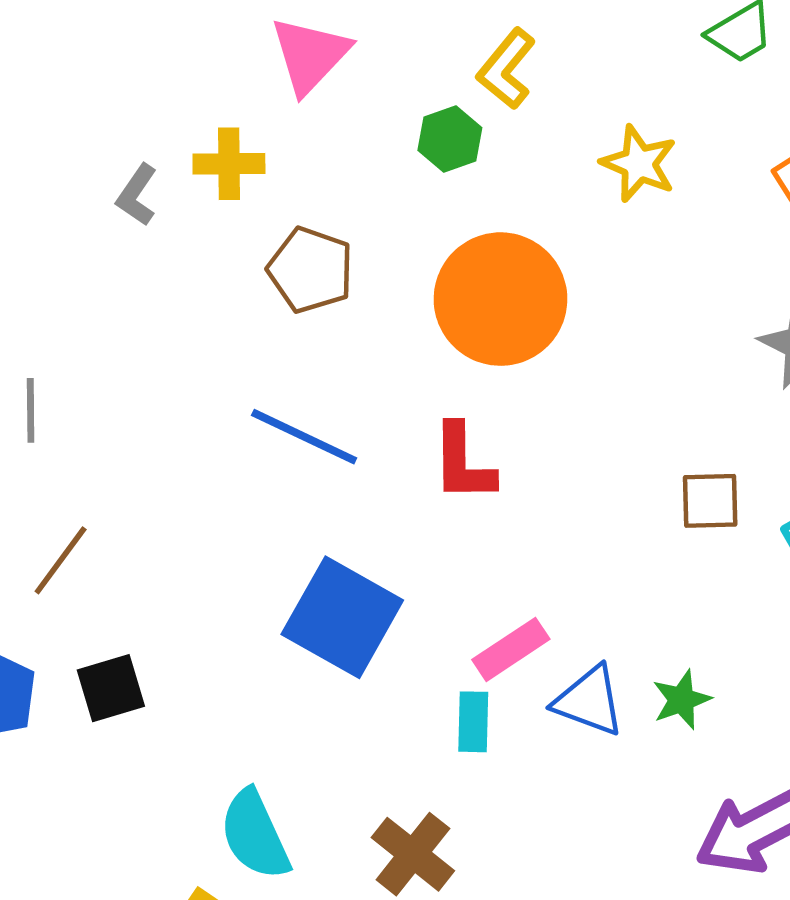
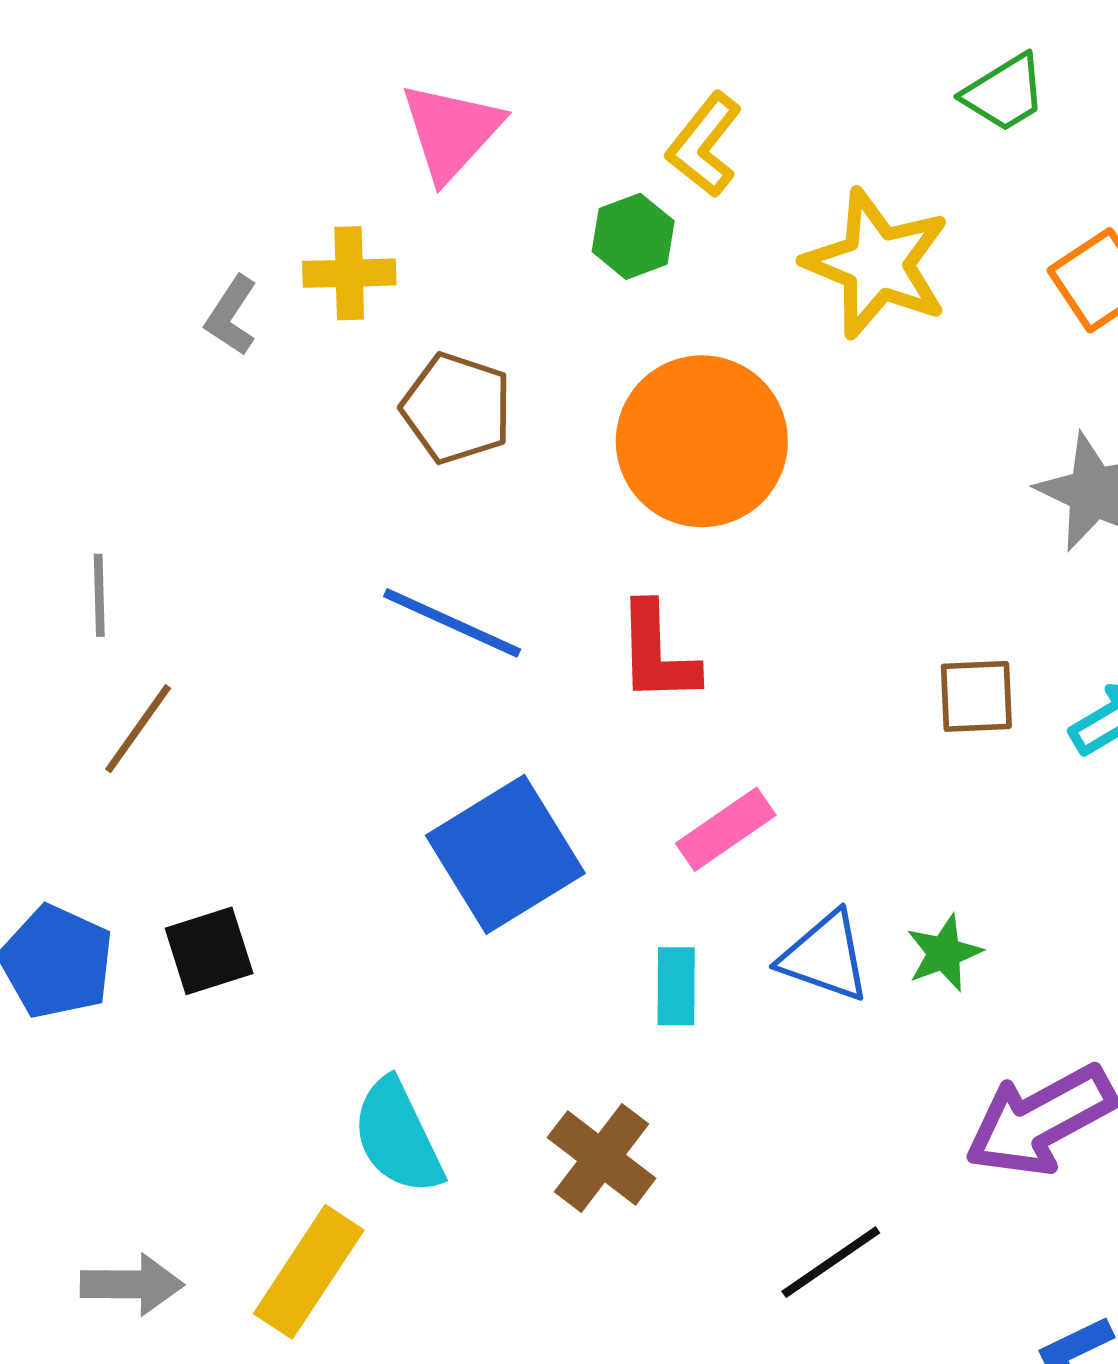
yellow star: (639, 164) -> (877, 264), size x1.5
brown line: (61, 560) -> (138, 729), moved
blue square: (342, 617) -> (505, 854), turned 30
pink rectangle: (511, 649) -> (726, 829), moved

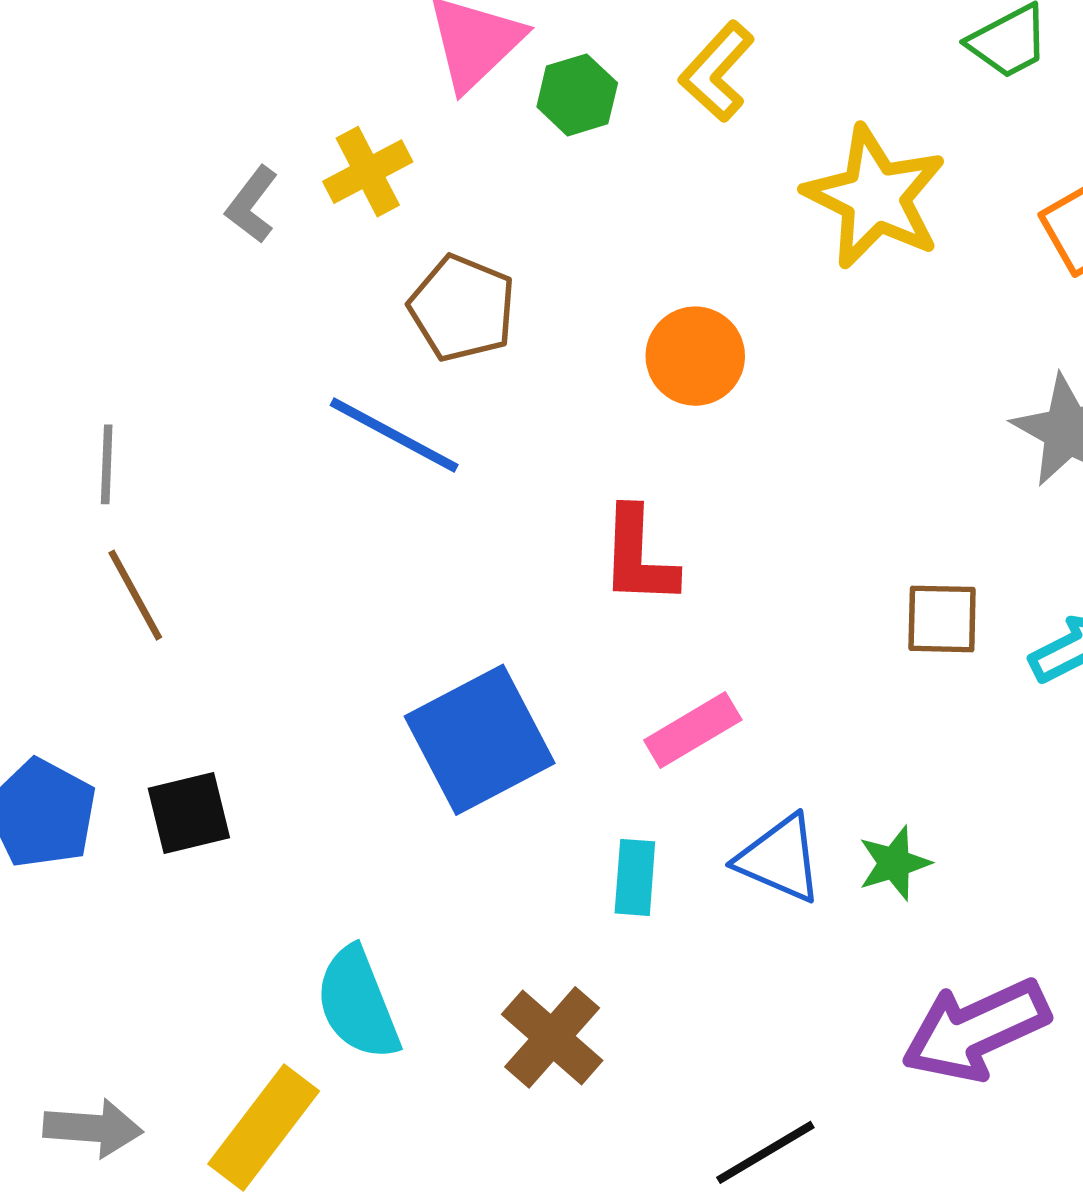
green hexagon: (633, 236) -> (577, 95), moved
yellow cross: (349, 273) -> (368, 172), turned -30
orange circle: (702, 441) -> (695, 356), size x0.6
blue line: (452, 623) -> (394, 435), moved
brown line: (138, 729) -> (135, 595), turned -68

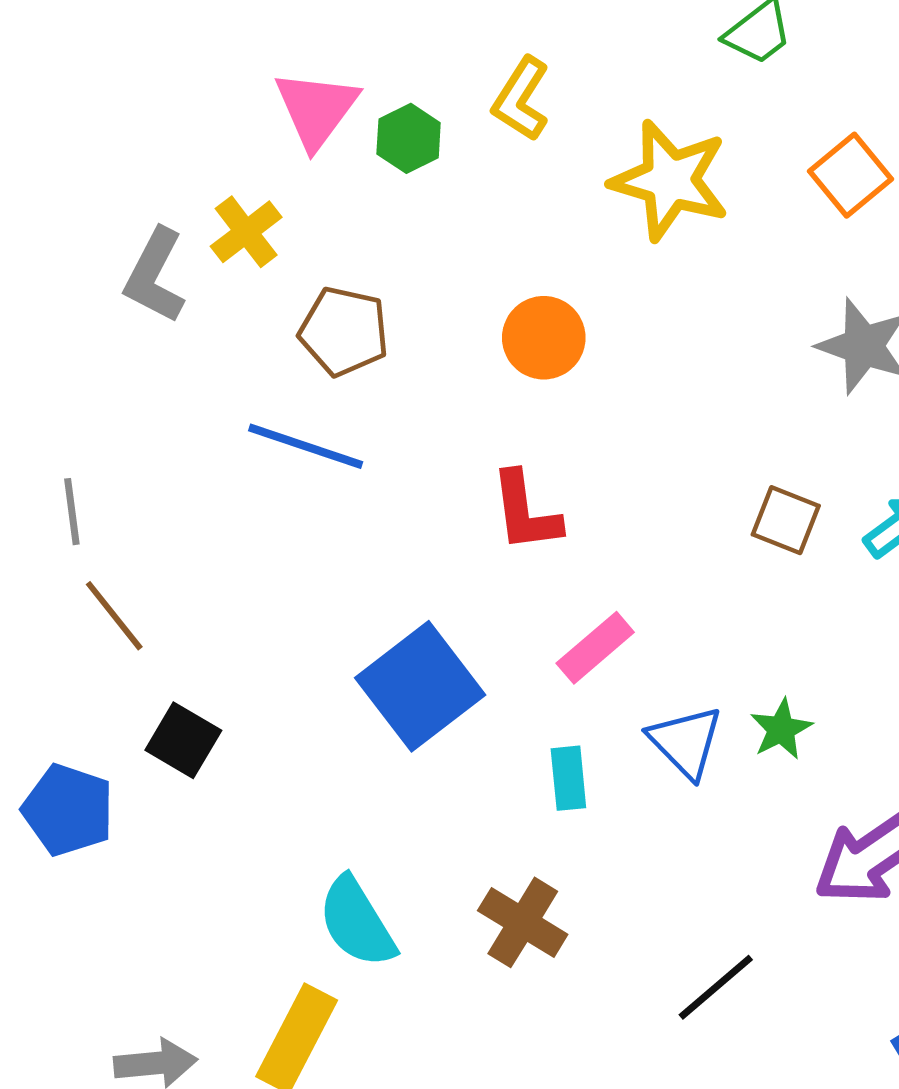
gray L-shape: (252, 205) -> (155, 276), size x1.5
brown square: (942, 619) -> (786, 520), turned 30
black square: (189, 813) -> (183, 740), moved, turned -36
blue triangle: (780, 859) -> (686, 742), turned 32

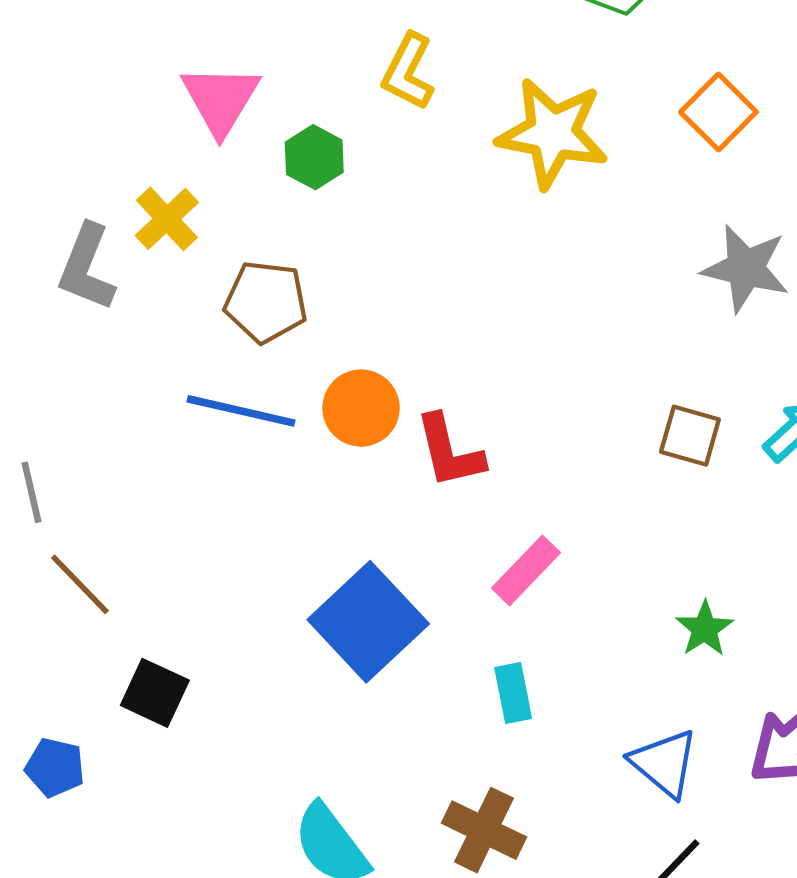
green hexagon: (409, 138) -> (314, 157), moved
orange circle: (544, 338) -> (361, 408), moved
blue triangle: (686, 742) -> (664, 763), moved
blue pentagon: (68, 810) -> (55, 767), size x0.7

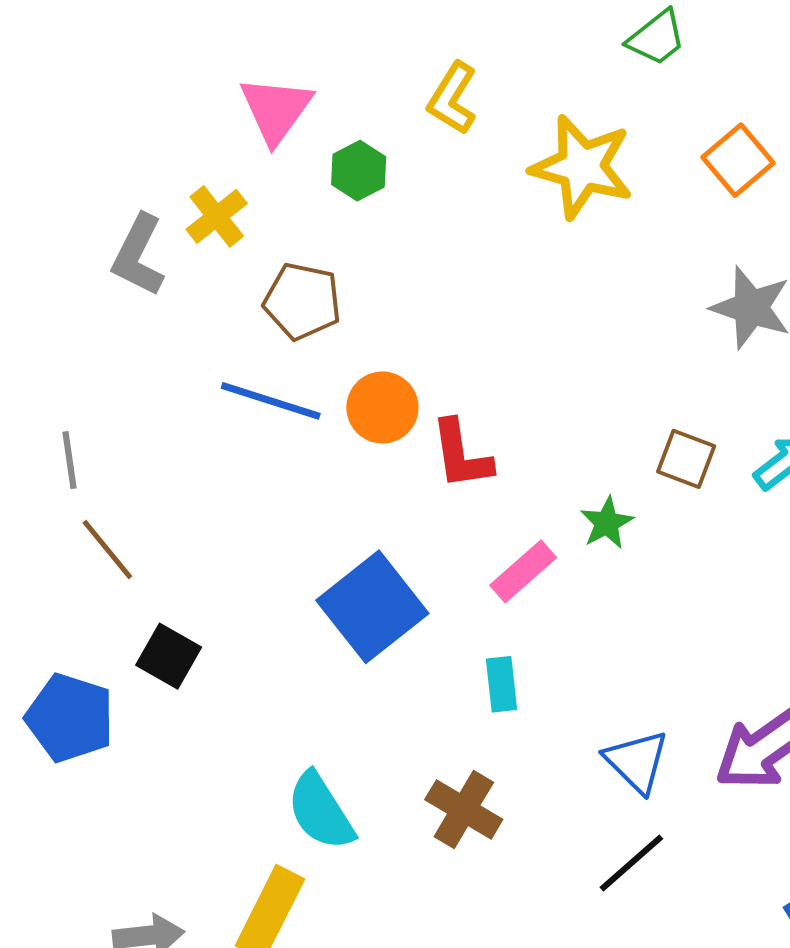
green star: (705, 629) -> (607, 523), moved
blue pentagon: (55, 767) -> (70, 718), size x1.6

